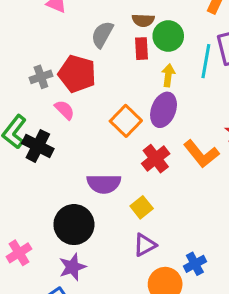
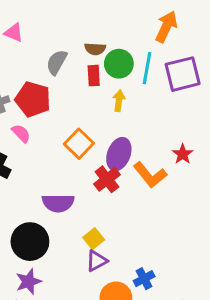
cyan line: (206, 61) -> (147, 68), moved
purple ellipse: (164, 110) -> (119, 154), moved
yellow square: (142, 207) -> (94, 239), moved

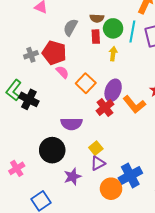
pink semicircle: (21, 133) -> (62, 72), moved
blue cross: (144, 279) -> (130, 175), size x1.6
purple star: (28, 282) -> (72, 177), moved

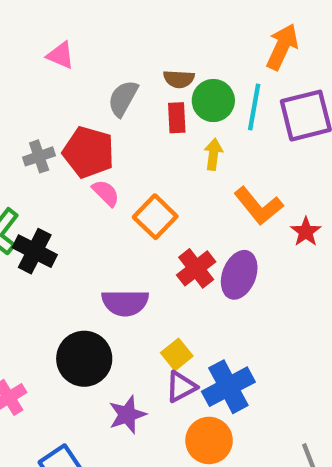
purple ellipse: (113, 90) -> (239, 275), moved
orange L-shape: (134, 104) -> (259, 206), moved
blue cross: (130, 175) -> (228, 387), moved

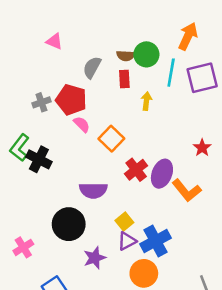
green circle: (213, 101) -> (146, 54), moved
orange L-shape: (259, 206) -> (187, 190), moved

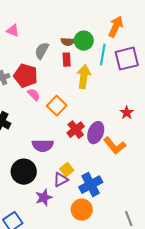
yellow arrow: (146, 101) -> (84, 77), size x1.6
purple triangle: (127, 241) -> (61, 180), moved

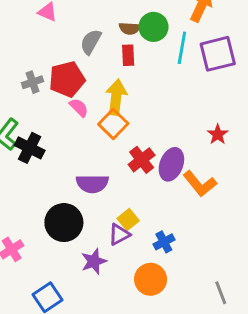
red pentagon: (26, 76) -> (67, 79), turned -30
yellow arrow: (84, 77) -> (116, 97), moved
blue cross: (91, 185) -> (164, 242), size x0.6

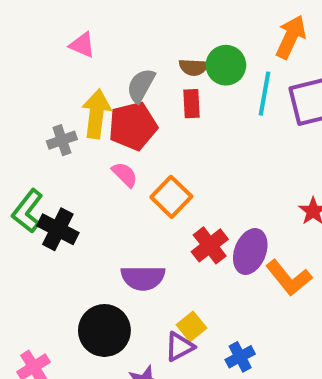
red pentagon: (67, 79) -> (133, 126), moved
yellow arrow: (116, 97) -> (96, 114), moved

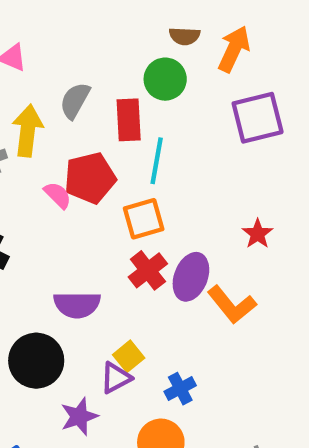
brown semicircle: (194, 67) -> (184, 36), moved
cyan line: (264, 94) -> (157, 161), moved
red rectangle: (192, 104) -> (129, 120), size x1.4
red pentagon: (133, 126) -> (90, 178), moved
orange square: (171, 197) -> (144, 219), moved, turned 30

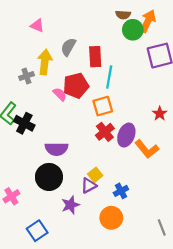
green circle: (165, 79) -> (133, 30), moved
purple semicircle: (77, 305) -> (57, 149), moved

